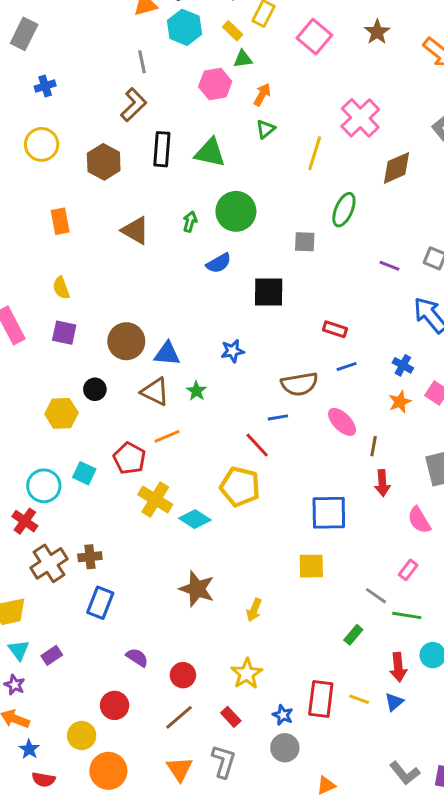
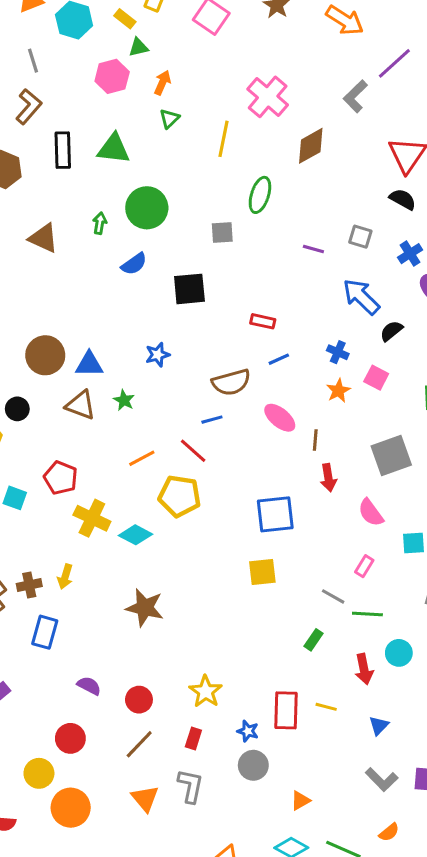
orange line: (167, 436) -> (142, 458), moved
yellow arrow: (254, 610) -> (65, 577), moved
blue triangle: (394, 702) -> (379, 725), moved
red rectangle: (231, 717) -> (193, 738), turned 66

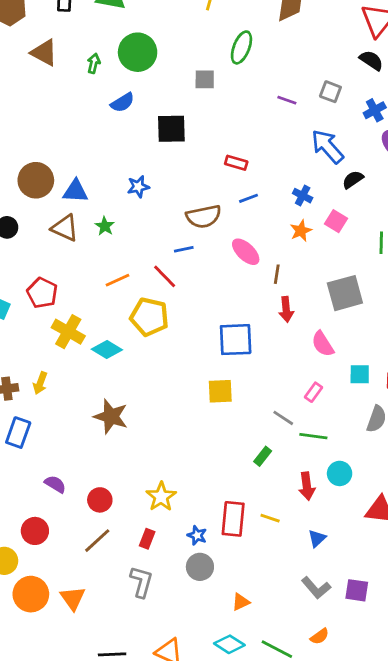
brown triangle: (43, 238) -> (44, 53), moved
orange triangle: (145, 798) -> (73, 598), moved

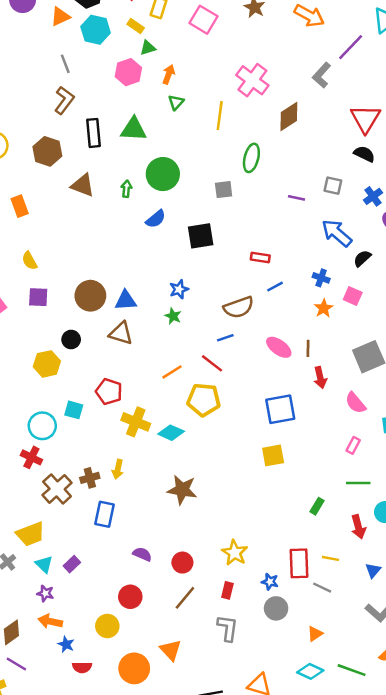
green star: (105, 226) -> (173, 316), moved
pink ellipse: (246, 252) -> (279, 347), moved
gray line: (283, 418) -> (322, 588), moved
orange circle: (31, 594) -> (134, 668), moved

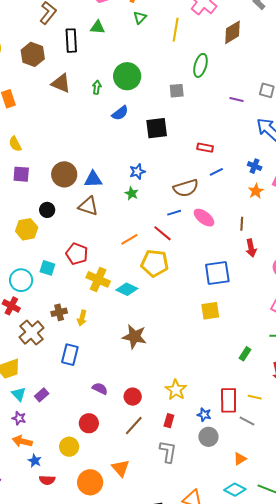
green triangle: (134, 129) -> (98, 27), moved, size x0.7
pink ellipse: (279, 347) -> (204, 218), moved
brown cross: (90, 478) -> (59, 312), moved

